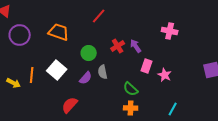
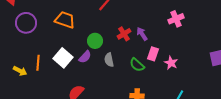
pink cross: (170, 31) -> (176, 19), turned -35
purple semicircle: (86, 78) -> (85, 57), moved
green semicircle: (131, 89) -> (137, 65), moved

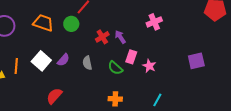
green circle: (95, 41) -> (71, 24), moved

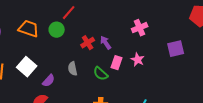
purple semicircle: (63, 60) -> (49, 81), moved
purple square: (196, 61) -> (176, 49), moved
pink star: (149, 66) -> (138, 60), moved

